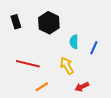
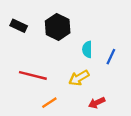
black rectangle: (16, 22) -> (19, 26), turned -48
yellow arrow: (67, 66) -> (79, 78), turned -90

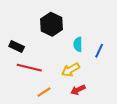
black rectangle: (19, 26) -> (17, 46), moved
red arrow: (97, 103) -> (78, 90), moved

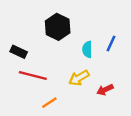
blue line: (99, 51) -> (111, 44), moved
red arrow: (78, 90) -> (105, 90), moved

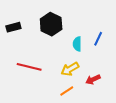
black rectangle: (19, 52) -> (13, 27), moved, turned -40
orange line: (49, 103) -> (67, 91), moved

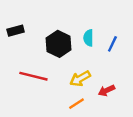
black hexagon: (51, 24) -> (59, 44), moved
cyan semicircle: (77, 44) -> (88, 38), moved

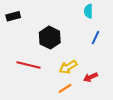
black rectangle: (16, 31) -> (13, 16), moved
cyan semicircle: (88, 38) -> (88, 11), moved

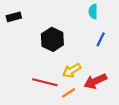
red line: (28, 65) -> (45, 82), moved
red arrow: (90, 77) -> (95, 81), size x1.5

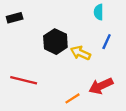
yellow arrow: (72, 70) -> (80, 53), moved, turned 54
red line: (45, 82) -> (24, 80), moved

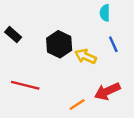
black rectangle: (15, 18) -> (13, 35), moved, turned 56
blue line: (107, 42) -> (113, 44), turned -49

